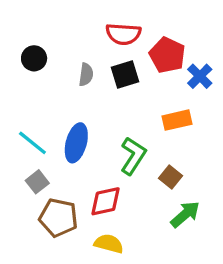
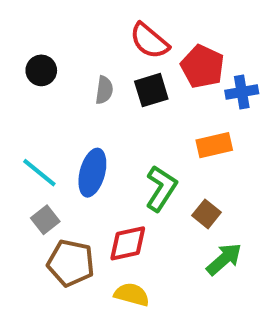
red semicircle: (123, 34) -> (149, 41), turned 36
blue cross: (200, 76) -> (242, 92), turned 35

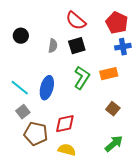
red pentagon: (202, 66) -> (117, 23), moved
green L-shape: (161, 188) -> (82, 78), moved
brown square: (206, 214) -> (113, 109), moved
green arrow: (224, 259) -> (114, 144), moved

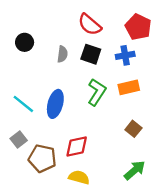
black square: (77, 46) -> (91, 54), turned 36
blue cross: (123, 47) -> (125, 55), moved
gray square: (23, 112) -> (19, 139), moved

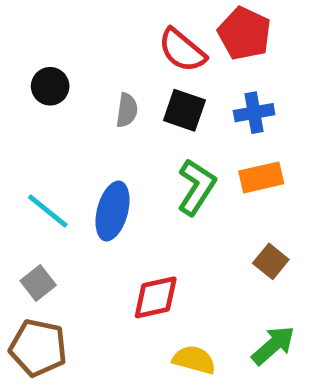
red pentagon: (138, 27) -> (244, 33), moved
brown pentagon: (42, 158) -> (38, 348), moved
yellow semicircle: (79, 177) -> (194, 360), moved

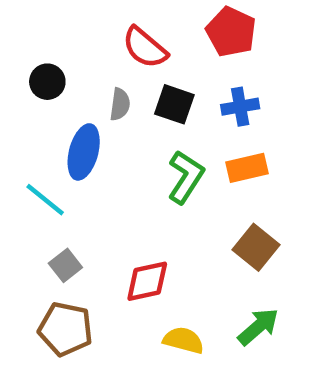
red semicircle: (182, 50) -> (145, 48), moved
blue ellipse: (112, 211) -> (84, 152), moved
brown square: (271, 261) -> (256, 247), size x1.4
gray square: (38, 283) -> (65, 265), moved
brown pentagon: (38, 348) -> (65, 329), moved

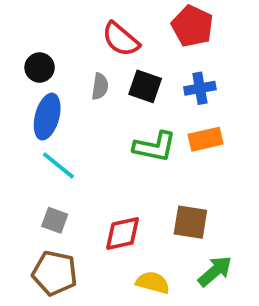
blue ellipse: (84, 152) -> (47, 117), moved
green L-shape: (186, 177) -> (155, 147), turned 69
cyan line: (45, 200) -> (58, 166), moved
brown square: (256, 247) -> (190, 222), moved, turned -30
gray square: (65, 265) -> (55, 220), turned -32

